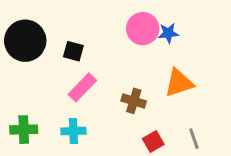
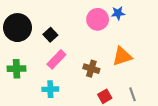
blue star: (168, 33) -> (118, 13), moved
black square: (73, 51) -> (50, 35), turned 32
green cross: (24, 130) -> (16, 69), moved

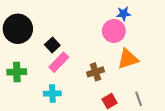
pink circle: (98, 19) -> (114, 31), moved
black square: (50, 35) -> (52, 45), moved
brown cross: (91, 69) -> (96, 72), turned -35

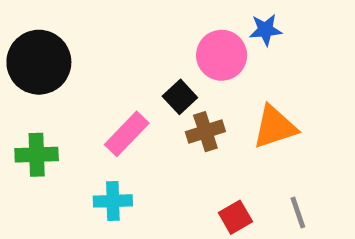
pink circle: (114, 31) -> (222, 55), moved
black square: (52, 45) -> (180, 97), moved
brown cross: (96, 72) -> (205, 132), moved

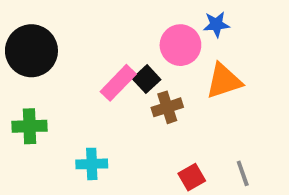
orange triangle: (275, 127) -> (224, 81), moved
pink rectangle: (127, 134) -> (118, 83), moved

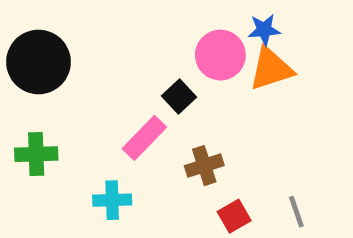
orange triangle: (224, 81) -> (271, 69), moved
pink rectangle: (118, 83) -> (144, 138), moved
brown cross: (167, 107) -> (204, 166), moved

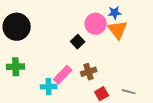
orange triangle: (271, 69) -> (118, 30), turned -50
pink rectangle: (144, 138) -> (63, 75), moved
gray line: (296, 212) -> (129, 92), turned -56

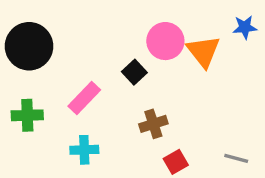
blue star: (115, 13) -> (245, 27), moved
pink rectangle: (63, 75) -> (84, 98), moved
gray line: (129, 92) -> (236, 158), moved

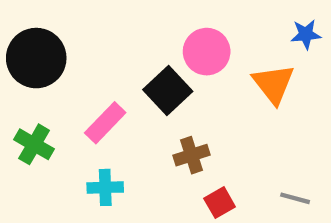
orange triangle: (203, 51) -> (273, 84), moved
black square: (134, 72) -> (168, 90), size x1.5
green cross: (27, 115) -> (34, 144), turned 32

